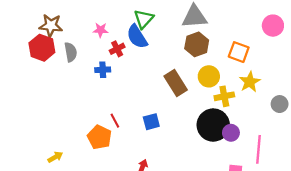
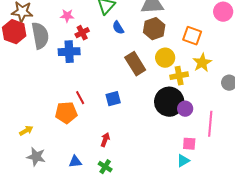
blue semicircle: (137, 37) -> (118, 28), moved, size x0.6
gray semicircle: (71, 52) -> (40, 36), size x1.5
blue cross: (103, 70) -> (69, 52), size x1.5
orange pentagon: (99, 137) -> (66, 113), turned -30

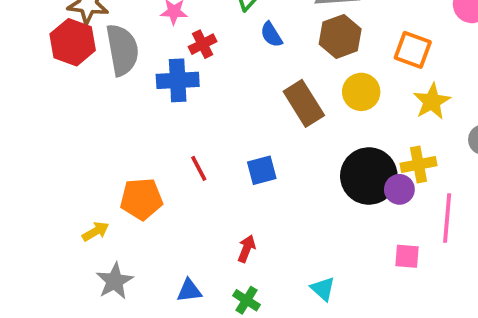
yellow cross: (179, 76) -> (419, 165), moved
orange pentagon: (66, 113) -> (141, 199), moved
gray star: (36, 157) -> (115, 281), turned 30
cyan triangle: (183, 161) -> (323, 289), moved, turned -48

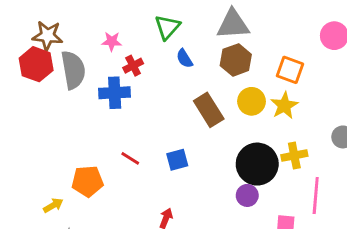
yellow star: (432, 101) -> (284, 106), moved
red line: (199, 168) -> (130, 158), turned -30
purple circle: (399, 189) -> (247, 195), moved

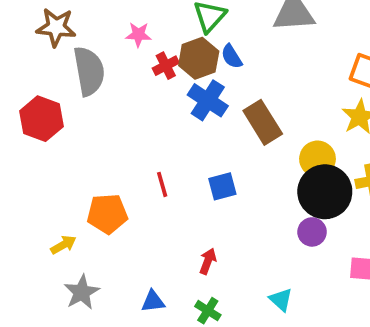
brown hexagon: (236, 60) -> (199, 58), moved
red hexagon: (36, 64) -> (41, 119), moved
blue cross: (115, 93) -> (208, 100), moved, turned 36
yellow circle: (252, 101) -> (317, 159), moved
red line: (130, 158) -> (162, 184), turned 42

